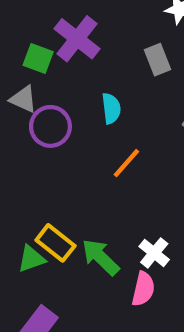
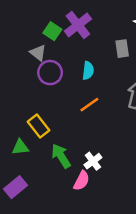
yellow rectangle: (55, 243) -> (38, 126), moved

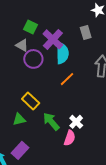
purple cross: (78, 25) -> (53, 39), moved
cyan semicircle: (88, 71) -> (62, 53), size x1.5

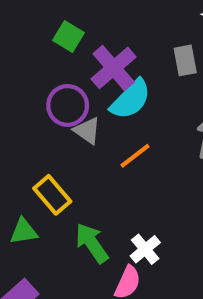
gray triangle: (22, 45) -> (87, 131), moved
cyan semicircle: (62, 53) -> (131, 99), turned 40

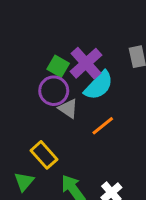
green square: (68, 37) -> (58, 66), moved
green triangle: (24, 231) -> (24, 182), turned -40

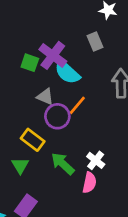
cyan semicircle: (99, 85) -> (67, 72), turned 100
purple circle: (54, 91) -> (57, 116), moved

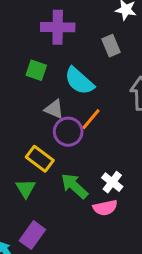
purple cross: (53, 55) -> (58, 27), moved, turned -36
pink semicircle: (89, 183) -> (105, 208), turned 66

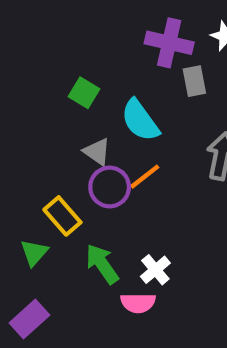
purple cross: (58, 27) -> (169, 43), moved

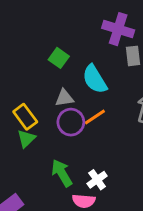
gray triangle: (97, 152) -> (64, 98), turned -48
yellow rectangle: (62, 216) -> (25, 117), moved
green triangle: (34, 253) -> (26, 139), moved

